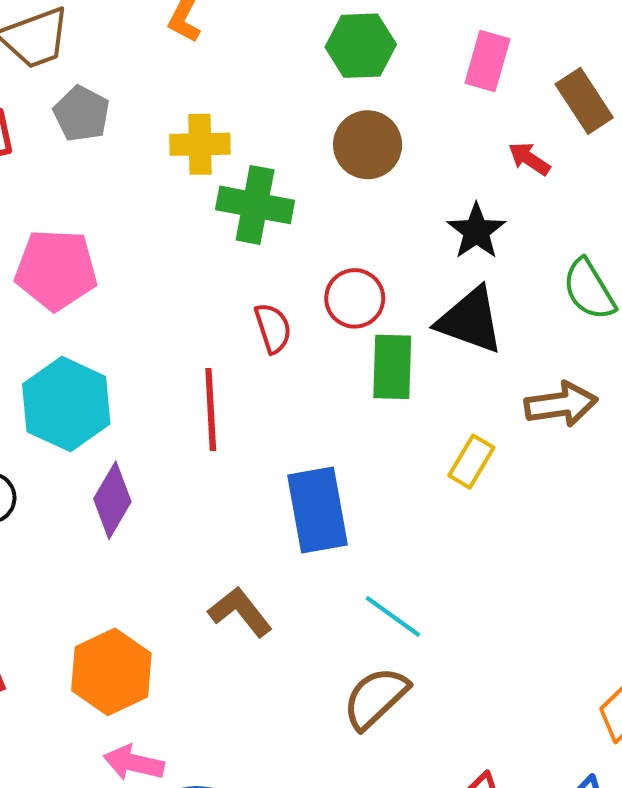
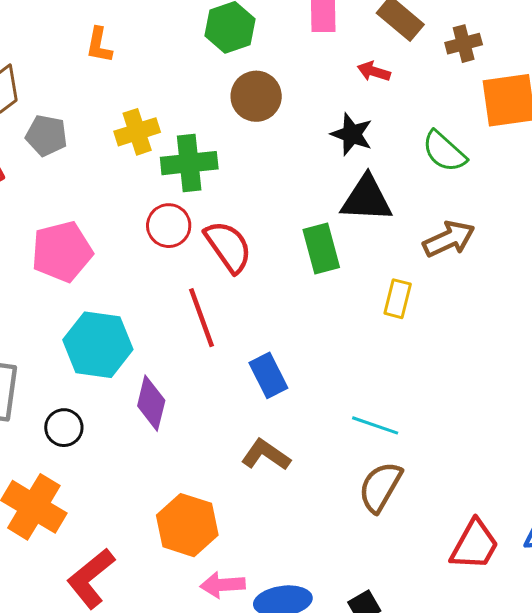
red circle: (355, 298) -> (169, 226), moved
red semicircle: (273, 328) -> (228, 247), size x1.5
blue rectangle: (318, 510) -> (268, 375), moved, size x0.7

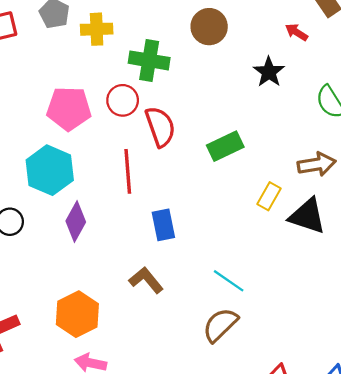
yellow cross: (137, 132) -> (97, 29), moved
black triangle: (367, 199) -> (307, 216), moved
green rectangle: (321, 249) -> (225, 146), turned 64
pink pentagon: (62, 252) -> (69, 109), moved

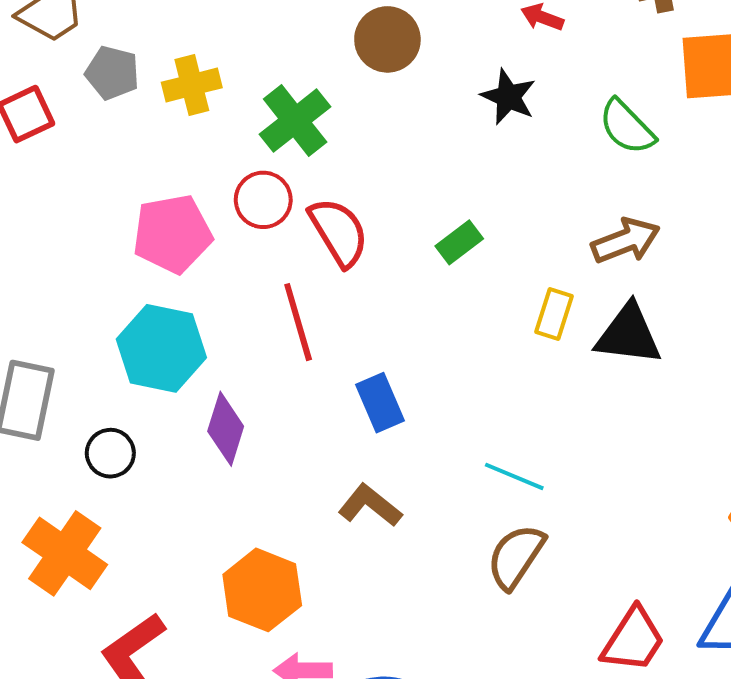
green cross: (149, 60) -> (295, 120), turned -36
green rectangle: (225, 146) -> (459, 242), size x0.7

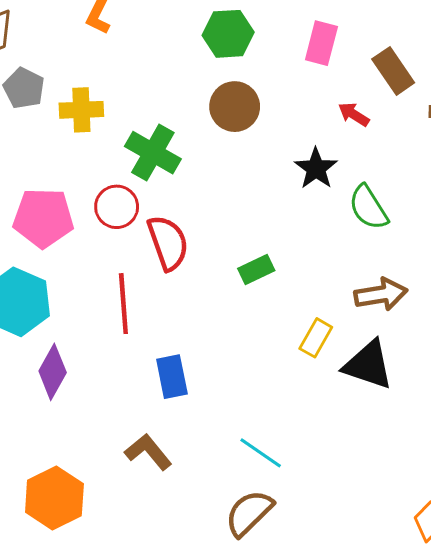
green cross: (295, 120) -> (153, 153), turned -34
green semicircle: (627, 127) -> (368, 207), moved

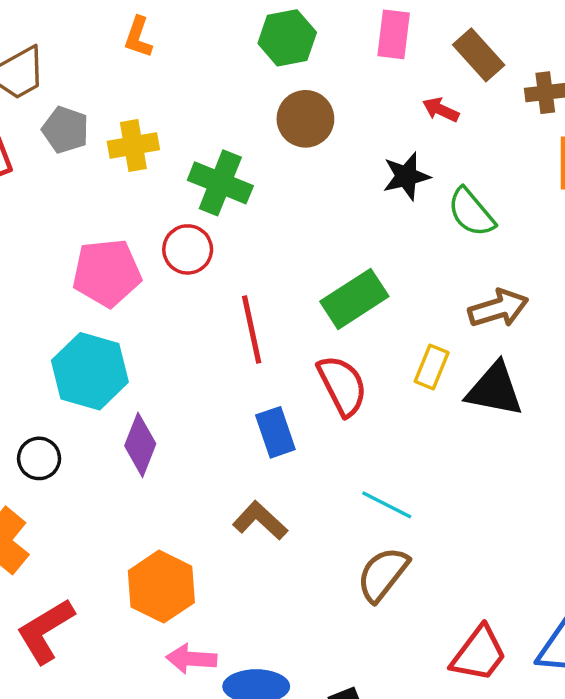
black star: (316, 168) -> (406, 176), turned 30
red semicircle: (168, 243) -> (342, 385), moved
green rectangle: (256, 269) -> (354, 299), size x1.6
red line: (123, 304) -> (252, 330), moved

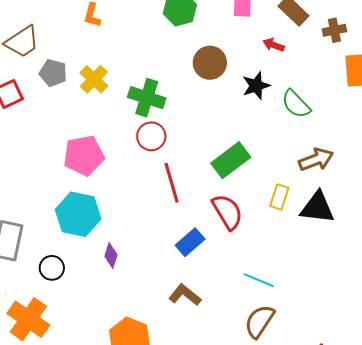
brown circle: (305, 119) -> (210, 63), moved
yellow cross: (133, 145) -> (94, 79), turned -32
red circle: (188, 249) -> (151, 136), moved
blue rectangle: (275, 432) -> (190, 242), turned 72
purple diamond: (140, 445) -> (111, 255), size x0.7

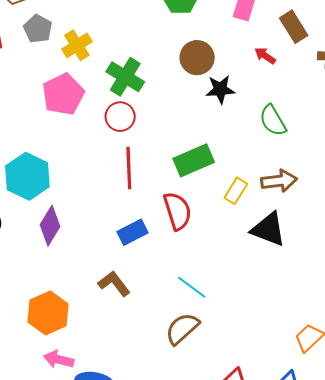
black star: (256, 86) -> (220, 89), moved
pink pentagon: (84, 156) -> (63, 94), moved, turned -30
yellow rectangle: (279, 197) -> (236, 191), moved
purple diamond: (111, 255) -> (50, 226), size x1.5

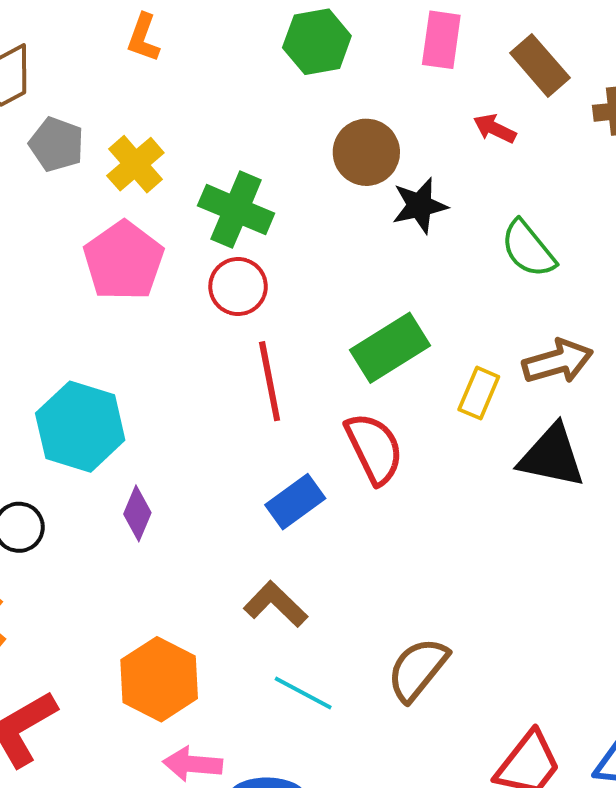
purple diamond: (50, 226) -> (137, 513), size x0.7
cyan line: (192, 287) -> (303, 693), moved

